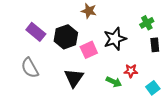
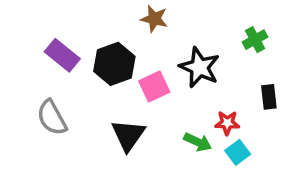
black star: (115, 39) -> (199, 67), turned -30
black rectangle: (155, 45) -> (269, 97), moved
cyan square: (153, 88) -> (238, 152), moved

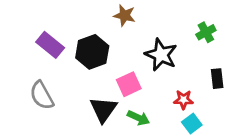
pink square: (154, 86) -> (129, 84), moved
green arrow: (198, 142) -> (139, 118), moved

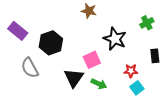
purple rectangle: (50, 45) -> (18, 31), moved
black hexagon: (92, 52) -> (51, 43), moved

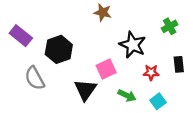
red star: (131, 71) -> (151, 72), moved
green arrow: (99, 84) -> (127, 96), moved

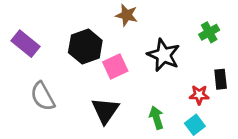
black hexagon: (59, 49) -> (85, 46), moved
pink square: (106, 69) -> (115, 66), moved
red star: (151, 72) -> (199, 95), moved
green arrow: (127, 96) -> (156, 118), turned -132

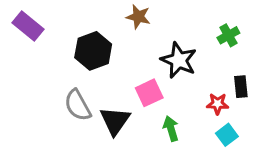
purple rectangle: (26, 44) -> (28, 26), moved
pink square: (115, 66) -> (149, 93), moved
gray semicircle: (43, 96) -> (78, 105), moved
cyan square: (195, 125) -> (227, 135), moved

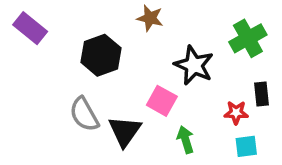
green cross: (228, 35) -> (248, 38), size x1.5
pink square: (149, 93) -> (162, 101), turned -36
cyan square: (227, 135) -> (246, 146), turned 30

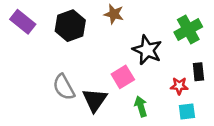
black hexagon: (101, 55) -> (70, 26), moved
pink square: (162, 101) -> (123, 77), turned 30

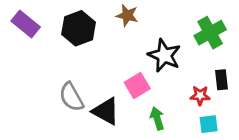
black triangle: (95, 100) -> (106, 111), turned -36

